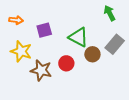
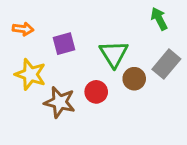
green triangle: (78, 37) -> (114, 54), turned 30

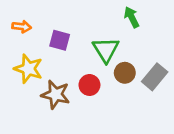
green arrow: (159, 19) -> (132, 17), moved
purple square: (64, 44) -> (60, 40), turned 30
gray rectangle: (166, 64) -> (155, 77), moved

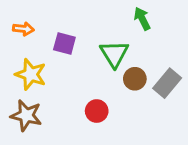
red circle: (89, 85) -> (97, 111), moved
brown star: (56, 94) -> (26, 115), moved

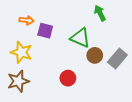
orange arrow: (23, 29) -> (27, 20), moved
green triangle: (114, 54) -> (80, 38), turned -35
brown star: (26, 115) -> (18, 81), turned -30

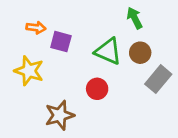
brown circle: (95, 55) -> (140, 53), moved
red circle: (68, 78) -> (97, 89), moved
brown star: (18, 81) -> (60, 115), moved

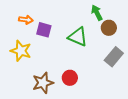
brown circle: (140, 53) -> (109, 28), moved
red circle: (97, 89) -> (70, 78), moved

